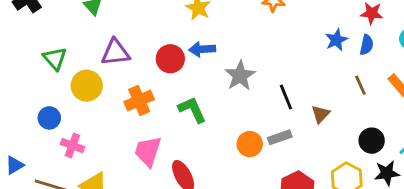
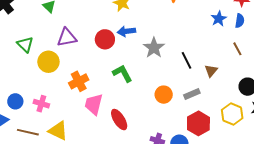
orange cross: (139, 101) -> (79, 81), moved
blue circle: (49, 118) -> (15, 101), moved
gray rectangle: (280, 137) -> (192, 94), moved

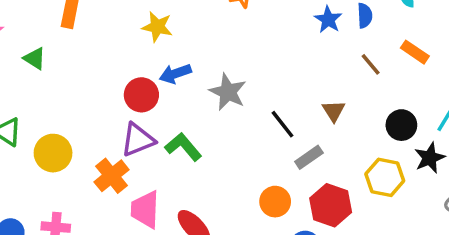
purple triangle: (67, 37) -> (138, 140), moved
black line: (186, 60) -> (283, 124), moved
orange circle: (164, 95) -> (275, 202), moved

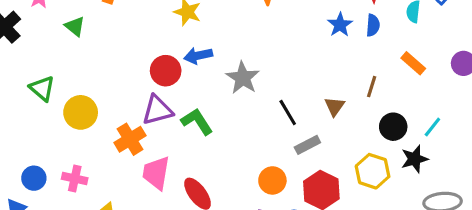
brown line: (371, 64) -> (372, 87), moved, turned 50

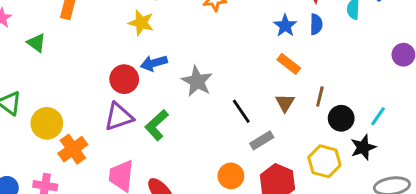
orange rectangle: (413, 63) -> (289, 64), moved
brown line: (372, 87) -> (320, 97), moved
green L-shape: (197, 122) -> (157, 125), turned -96
orange cross: (130, 139) -> (73, 149), moved

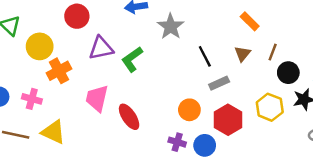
red circle: (124, 79) -> (77, 16), moved

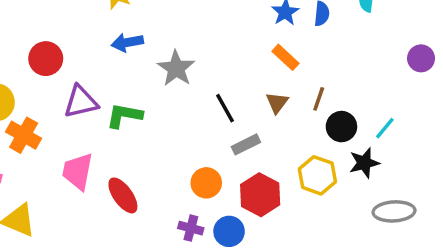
green L-shape: (132, 59) -> (124, 116), turned 48
orange cross: (59, 71) -> (24, 135), turned -30

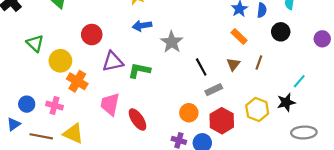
black circle: (341, 127) -> (281, 32), moved

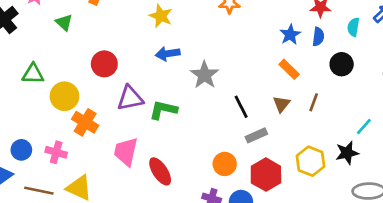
green triangle: (35, 43) -> (33, 74), turned -42

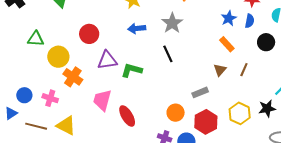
gray star: (205, 75) -> (172, 23), moved
black line: (241, 107) -> (168, 54), moved

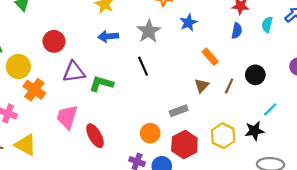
blue star: (229, 18) -> (188, 23), moved
black circle: (266, 42) -> (255, 75), moved

